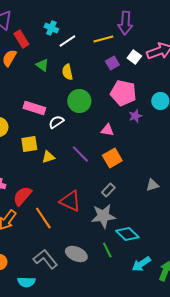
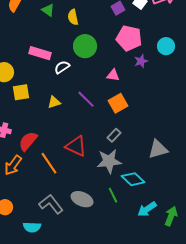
yellow square: (29, 144) -> (21, 92), moved
gray triangle: (152, 185) -> (158, 149), moved, size x1.5

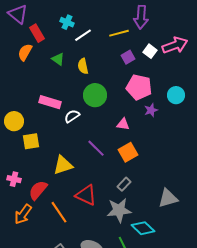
yellow triangle: (54, 102) -> (63, 165), moved, size x1.5

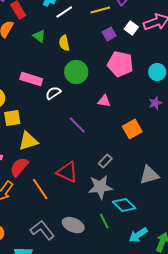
purple star: (151, 110) -> (155, 103), moved
orange square: (128, 152) -> (132, 129), moved
yellow triangle: (63, 165) -> (28, 141), moved

